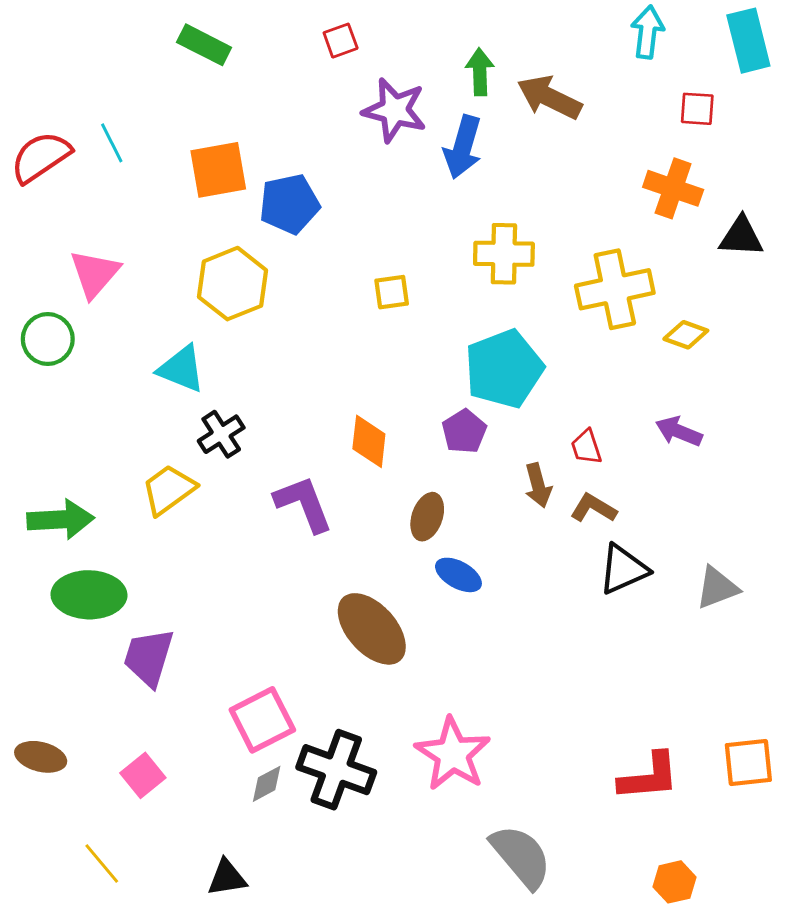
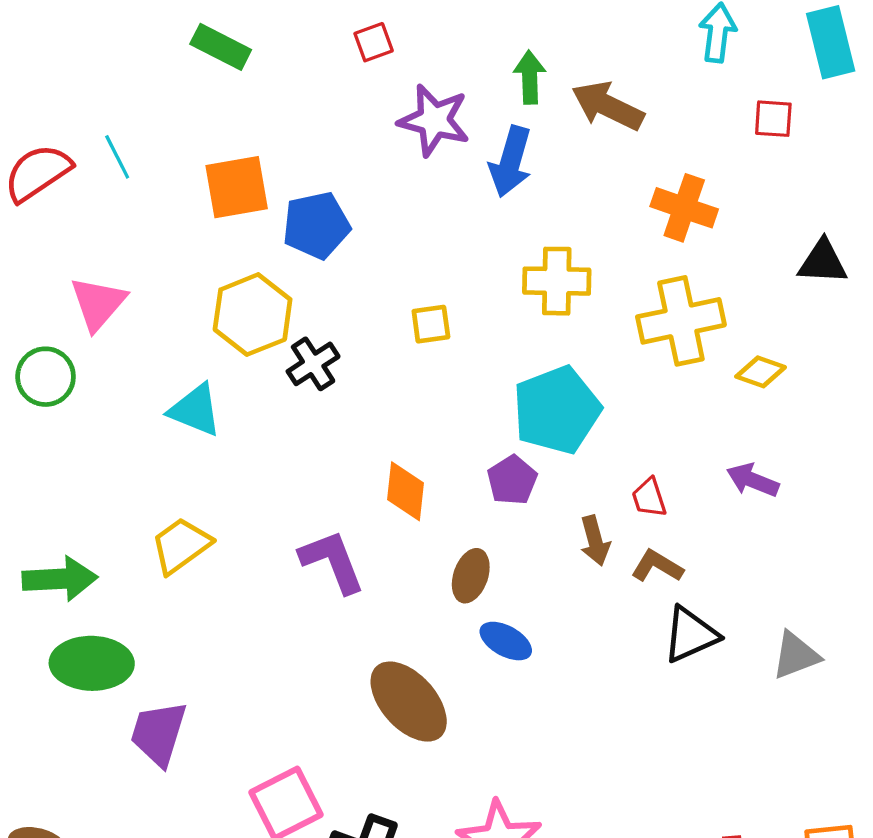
orange cross: (673, 188) -> (684, 208), moved
black cross: (221, 434) -> (313, 364), moved

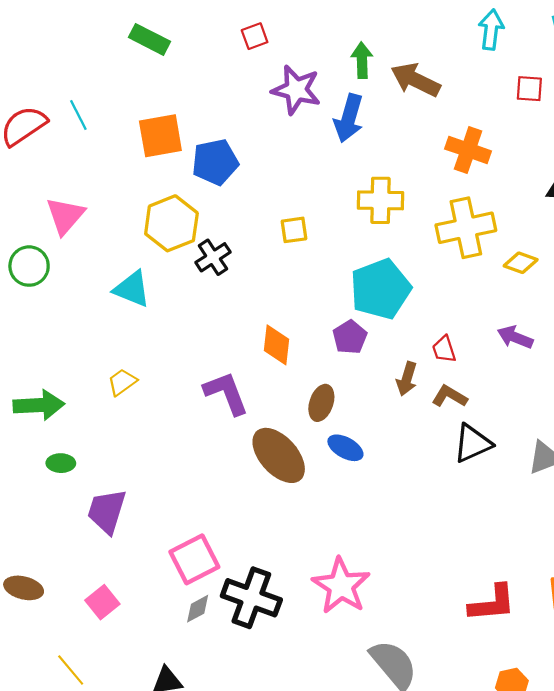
brown arrow: (595, 541) -> (407, 379), turned 32
yellow trapezoid: (181, 545) -> (122, 382), size x0.7
green ellipse: (92, 663) -> (61, 463), size x0.5
brown ellipse: (409, 702) -> (279, 455), moved

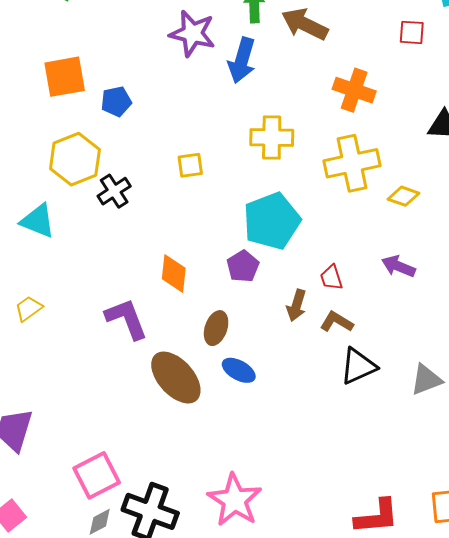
blue pentagon: (215, 162) -> (116, 101), size x0.7

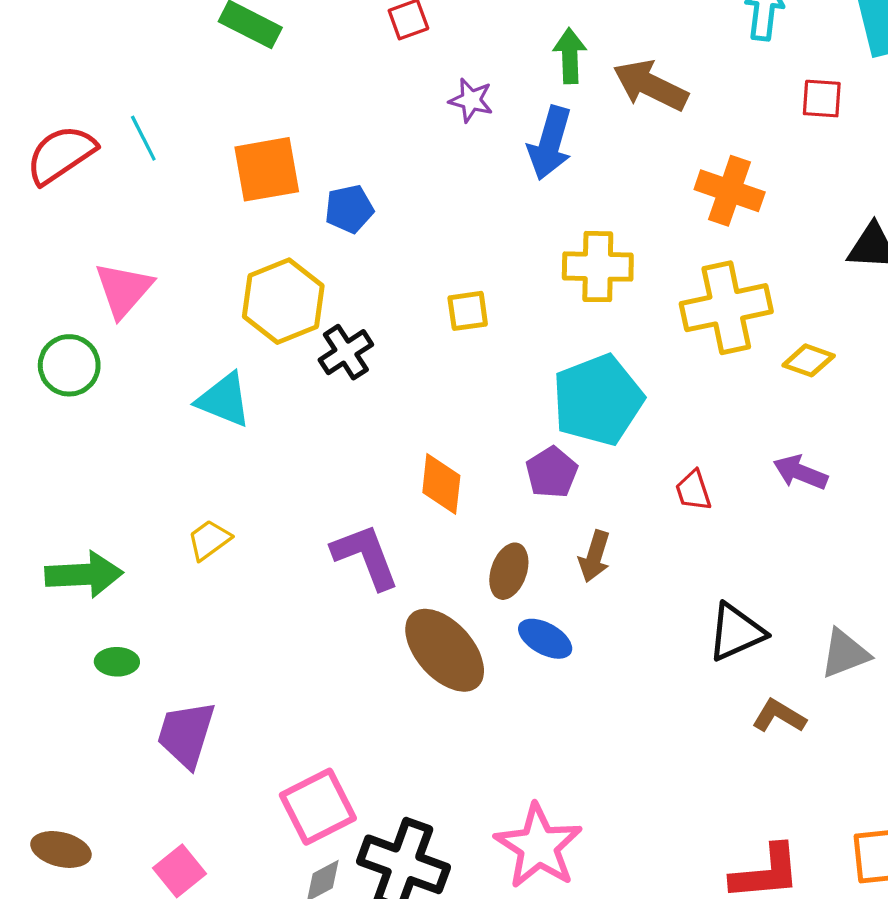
purple star: (192, 33) -> (471, 100), size x0.6
brown arrow: (296, 305) -> (595, 556), moved
brown L-shape: (337, 322) -> (779, 716), moved

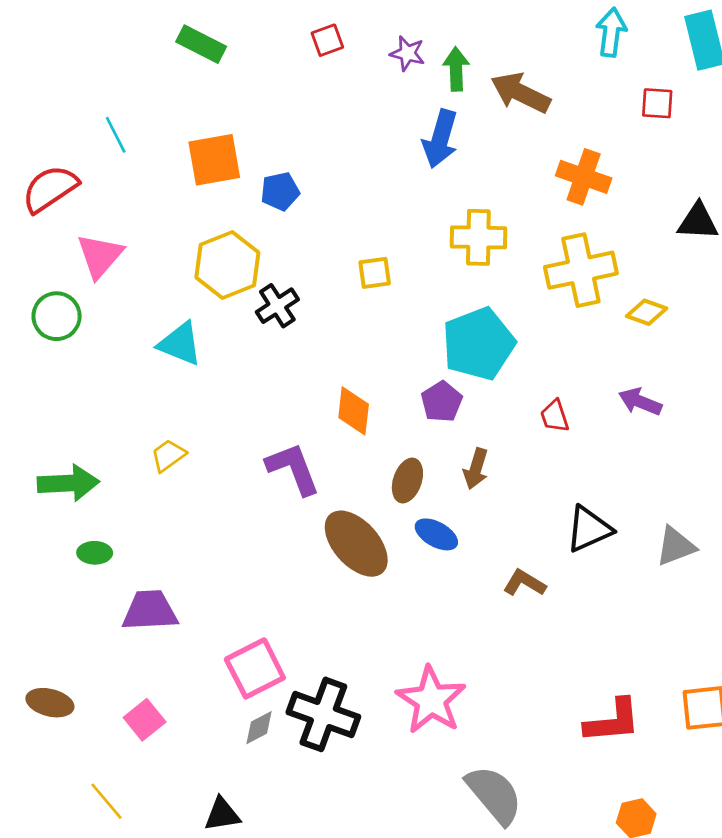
purple star: (471, 100) -> (407, 53), moved
red semicircle: (61, 155) -> (50, 189), moved
brown L-shape: (779, 716) -> (524, 583), moved
purple trapezoid: (186, 734) -> (150, 611), turned 70

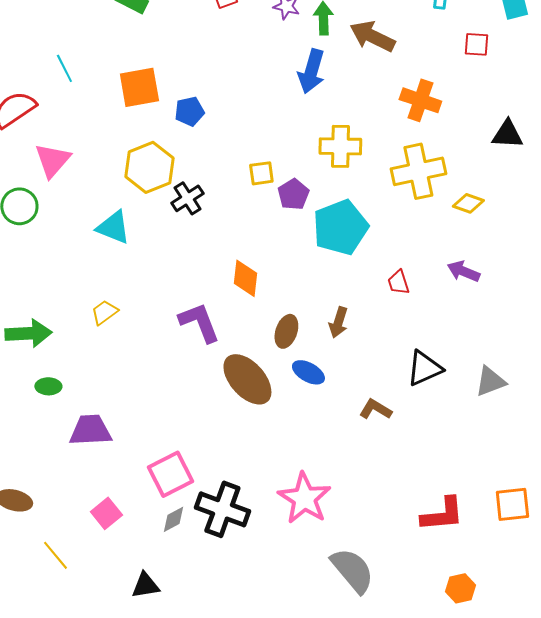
purple pentagon: (442, 402) -> (293, 194), moved
pink square: (145, 720) -> (106, 513), moved
yellow line: (106, 801) -> (55, 555), moved

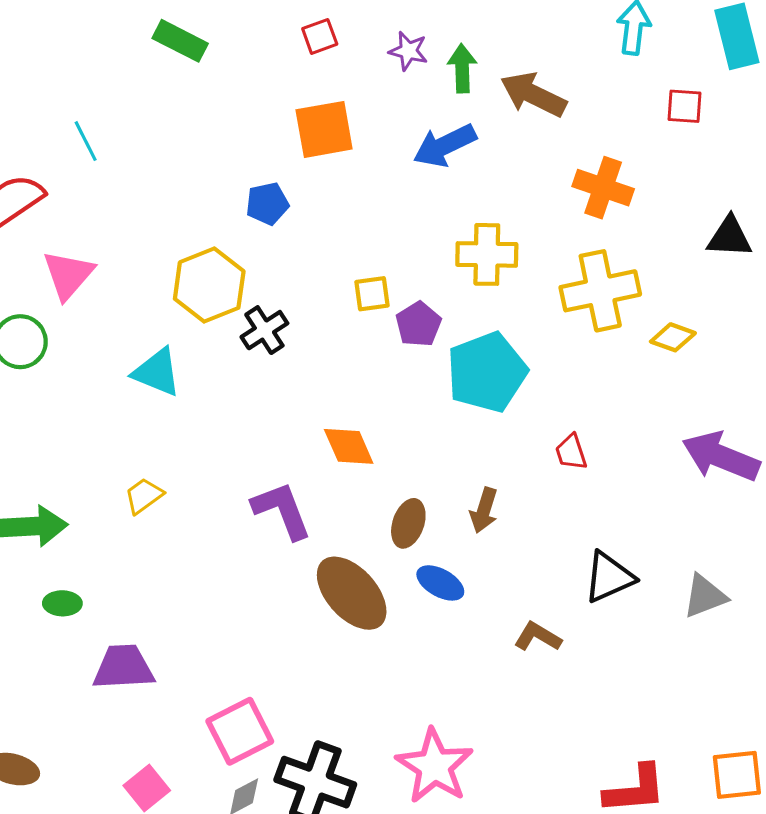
blue arrow: (311, 71) -> (445, 145), turned 48
orange square: (139, 87) -> (324, 129), moved
purple arrow: (463, 271) -> (721, 457), moved, size x1.6
orange diamond: (245, 278) -> (349, 446), turned -30

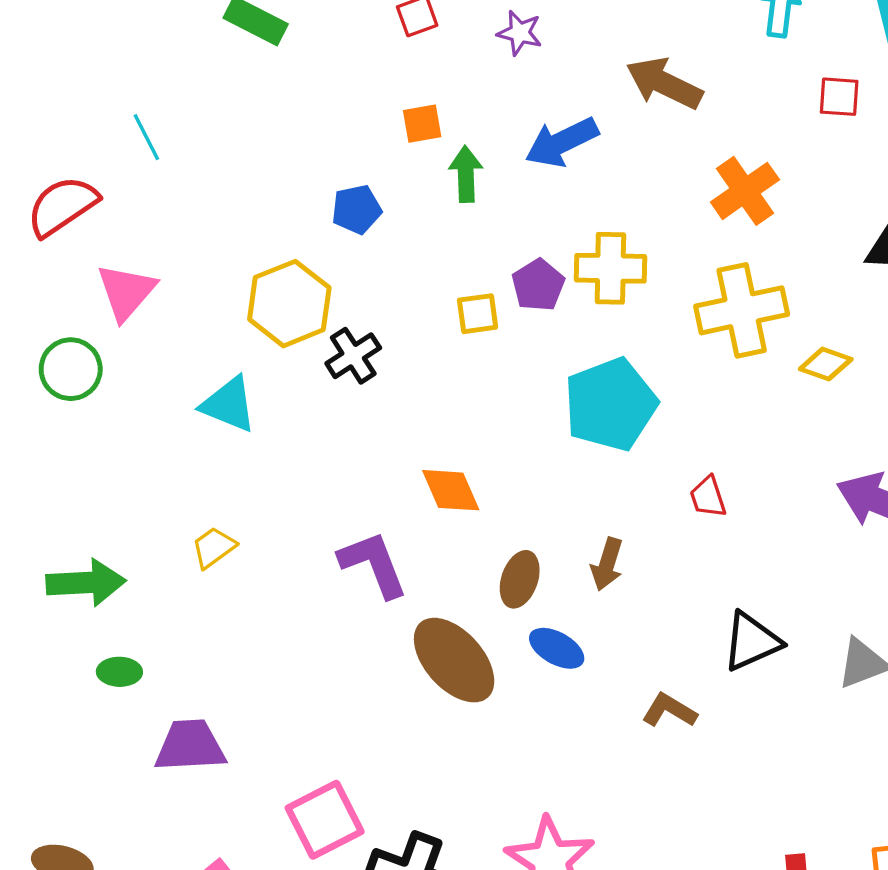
green arrow: (462, 68) -> (466, 174), moved
orange square: (324, 129) -> (422, 124), size x0.6
orange cross: (603, 188) -> (745, 191), turned 36
purple pentagon: (419, 324) -> (538, 285), moved

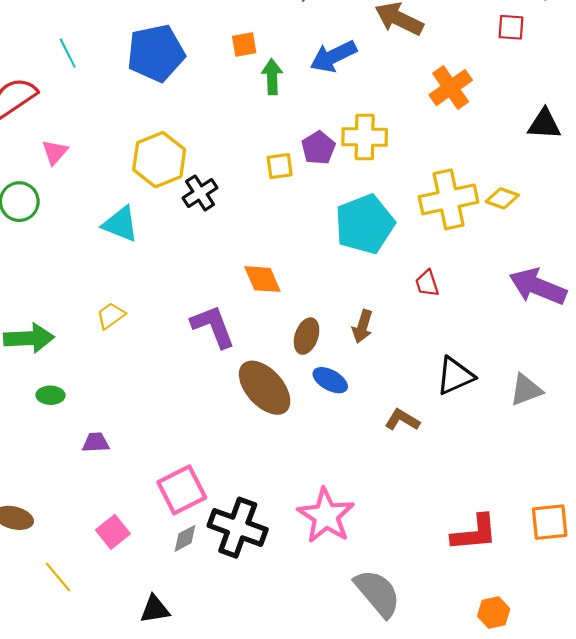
blue pentagon: (357, 209) -> (156, 53), moved, size x1.8
pink triangle: (126, 292) -> (55, 152), size x0.7
yellow cross: (742, 310) -> (449, 199), moved
purple trapezoid: (190, 746) -> (96, 443), size x0.6

